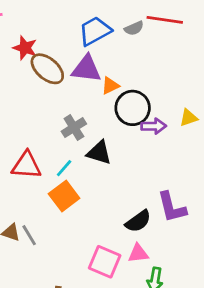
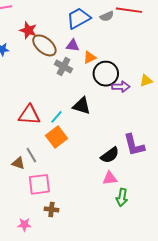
purple triangle: (86, 69) -> (73, 45), size x0.6
gray cross: (74, 128) -> (64, 67), moved, turned -30
gray line: (29, 235) -> (31, 155), moved
pink square: (105, 262) -> (39, 184), moved, turned -30

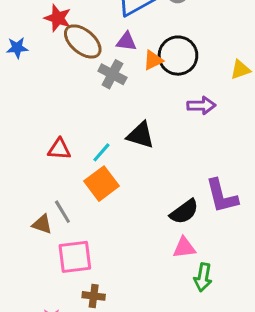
black circle: (106, 74) -> (178, 56), moved
yellow triangle: (146, 81) -> (240, 70), moved
red triangle: (29, 115) -> (59, 149), size x0.7

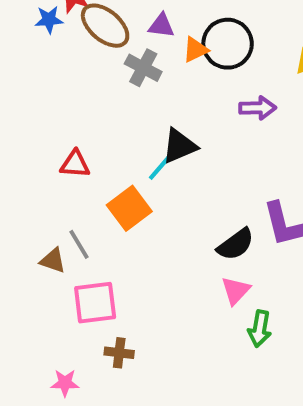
blue star: (17, 48) -> (49, 20), moved
black triangle: (141, 135) -> (179, 146), turned -40
cyan line: (101, 152) -> (159, 168), moved
pink triangle: (184, 248) -> (236, 291), turned -40

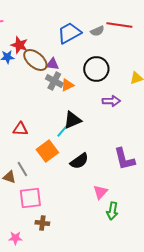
purple triangle: (161, 26) -> (52, 64), moved
orange triangle: (195, 50) -> (67, 85), moved
black semicircle: (236, 244) -> (79, 161), moved

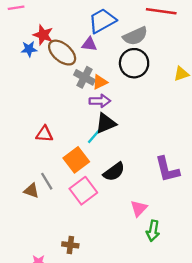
gray semicircle: (97, 31) -> (135, 36), moved, size x1.5
purple triangle: (52, 64) -> (89, 44), moved
purple arrow: (111, 101) -> (100, 101), moved
pink square: (30, 198) -> (83, 191), moved, turned -30

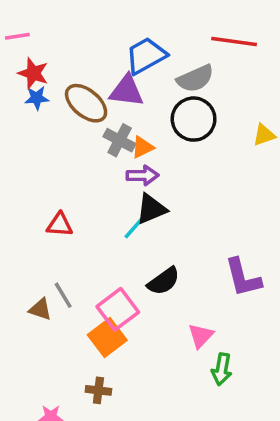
red star: (43, 35) -> (33, 73), moved
purple triangle: (89, 44) -> (127, 91), size x1.5
orange square: (76, 160) -> (107, 338), moved

